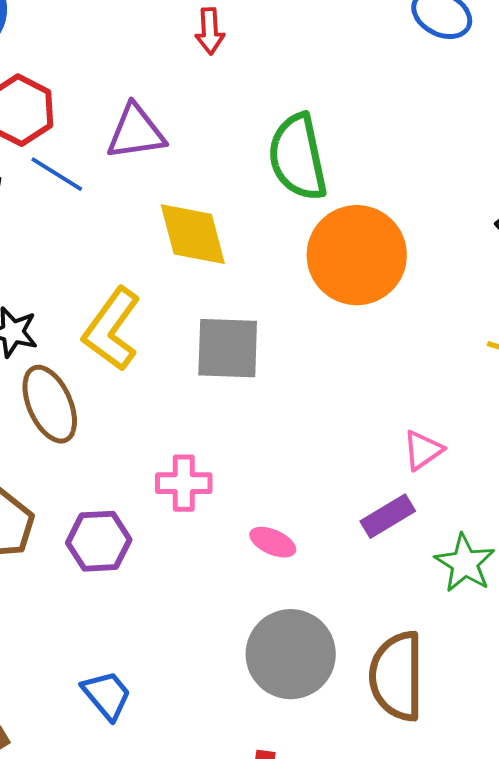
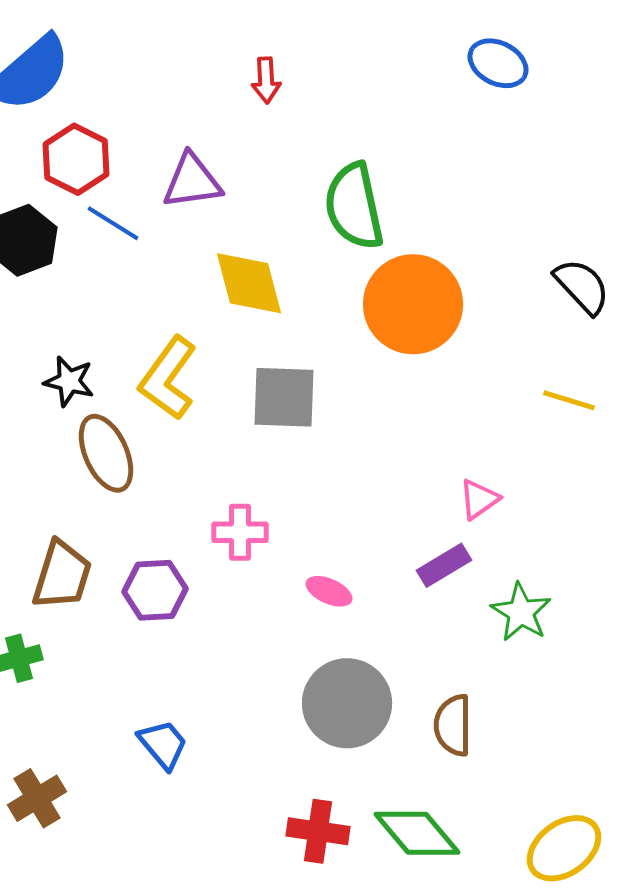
brown semicircle: (397, 676) -> (453, 725), size x0.7

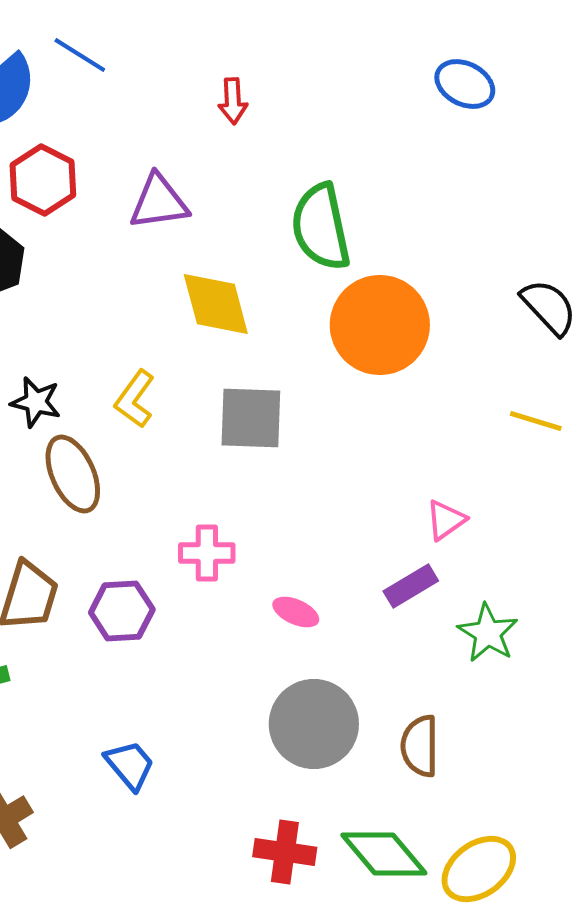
blue line: (113, 223) -> (80, 55), moved
yellow L-shape: (168, 378) -> (135, 399), size x0.7
yellow ellipse: (564, 848) -> (479, 869), moved

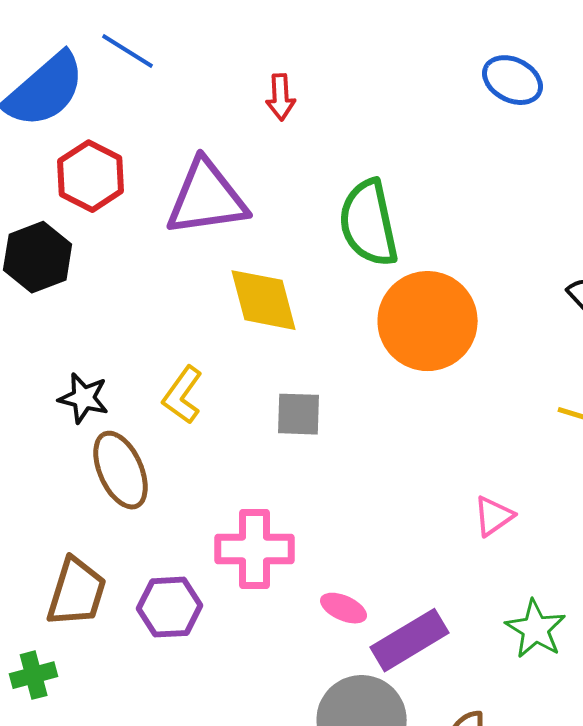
purple triangle: (159, 202) -> (207, 198), size x1.4
gray square: (251, 418) -> (299, 414), size x0.7
pink cross: (207, 553) -> (255, 549), size x1.4
purple rectangle: (411, 586) -> (410, 640), moved, size x1.4

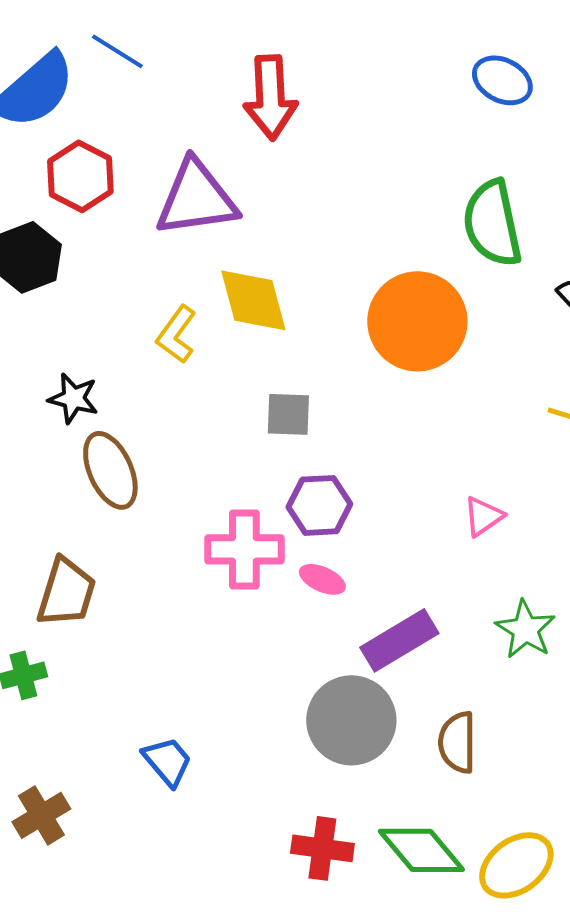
red arrow: (281, 97) -> (270, 97), size x1.8
green semicircle: (369, 223) -> (492, 223), moved
yellow L-shape: (183, 395) -> (176, 334), moved
purple hexagon: (170, 607) -> (319, 505), moved
pink ellipse: (344, 608) -> (322, 579), moved

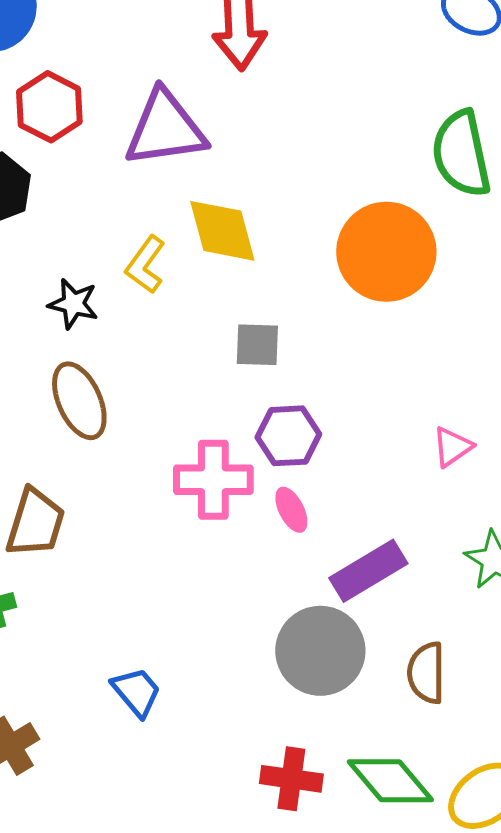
black star: (73, 398) -> (73, 304), moved
pink ellipse: (322, 579) -> (291, 510), turned 39

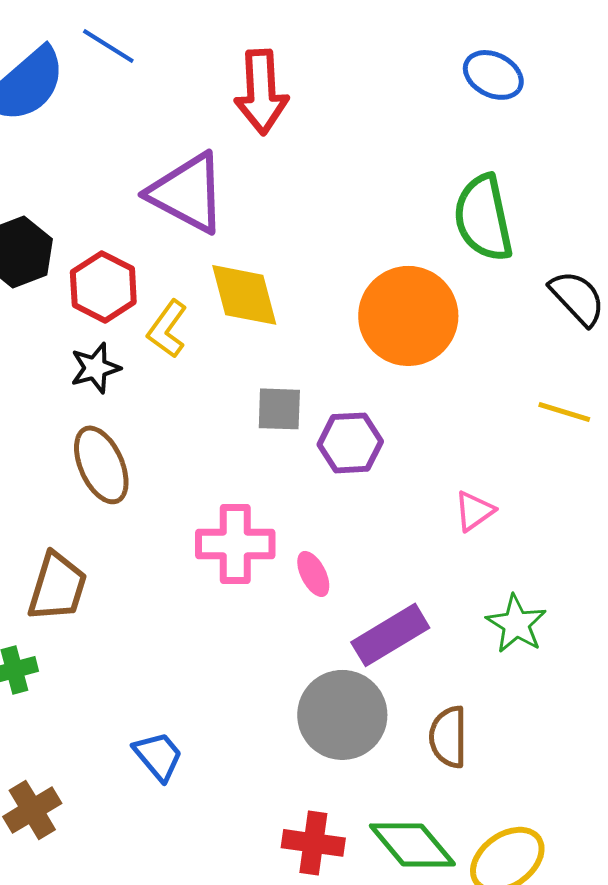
red hexagon: (49, 107) -> (103, 287), moved
purple triangle: (165, 129) -> (187, 193), turned 36
black star: (73, 304) -> (95, 368), turned -30
purple hexagon: (288, 436) -> (350, 443), moved

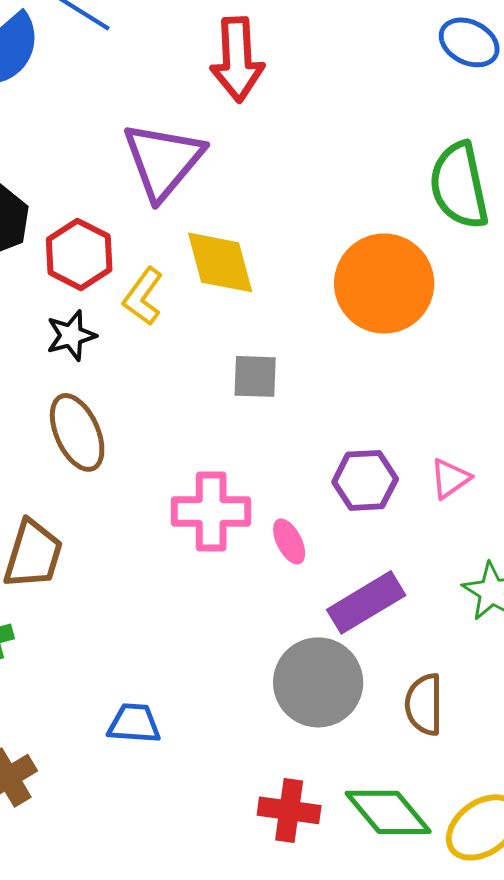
purple triangle: (187, 193) -> (163, 160), turned 42
purple hexagon: (350, 443) -> (365, 480), moved
blue trapezoid: (158, 756) -> (134, 723), turned -46

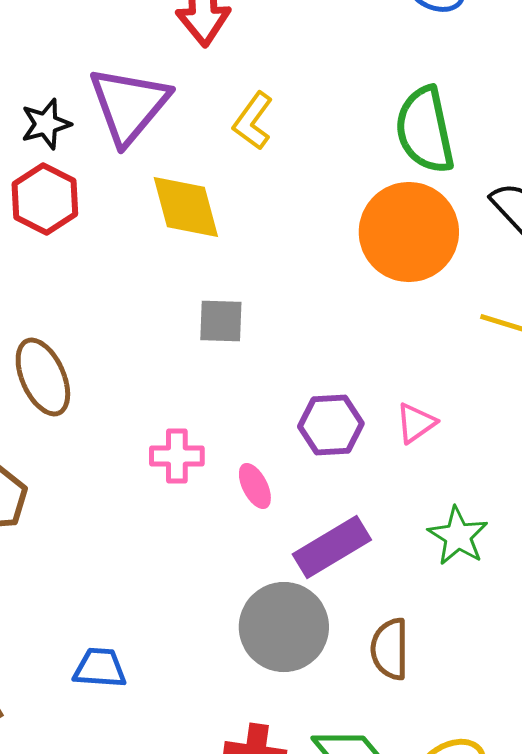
orange circle: (384, 283) -> (409, 232), moved
yellow L-shape: (143, 296) -> (253, 121), moved
black star: (71, 335) -> (46, 124), moved
pink cross: (211, 511) -> (177, 456), size x0.7

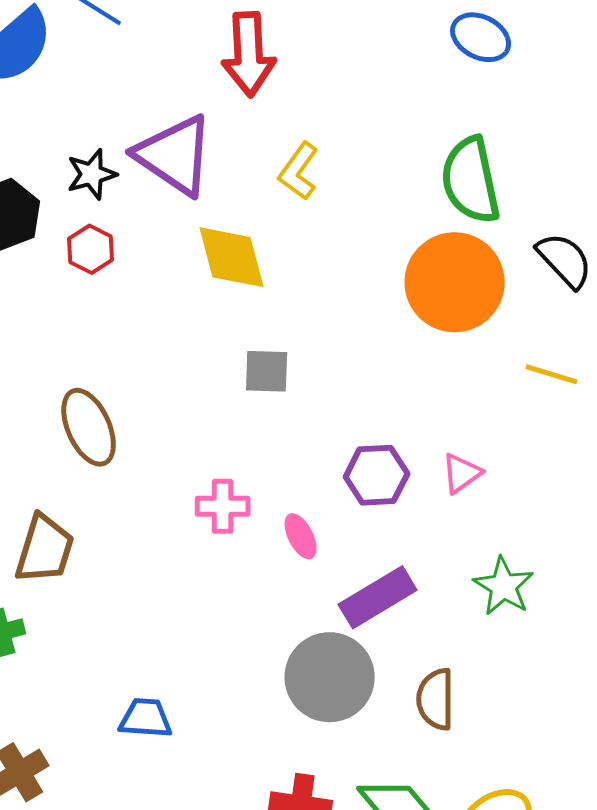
purple triangle: (129, 105) -> (175, 155), turned -36
red hexagon: (45, 199) -> (91, 249), size x0.7

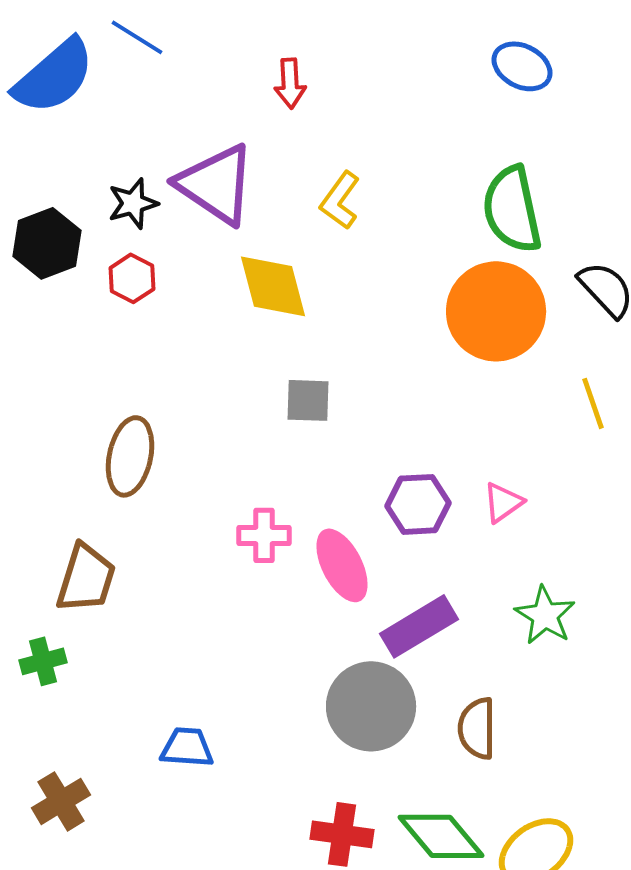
red arrow: (249, 54) -> (290, 83), size x0.6
yellow line: (552, 374) -> (593, 403), turned 54
brown ellipse: (89, 427) -> (130, 456), turned 36
pink ellipse: (301, 536) -> (342, 565), size x1.6

